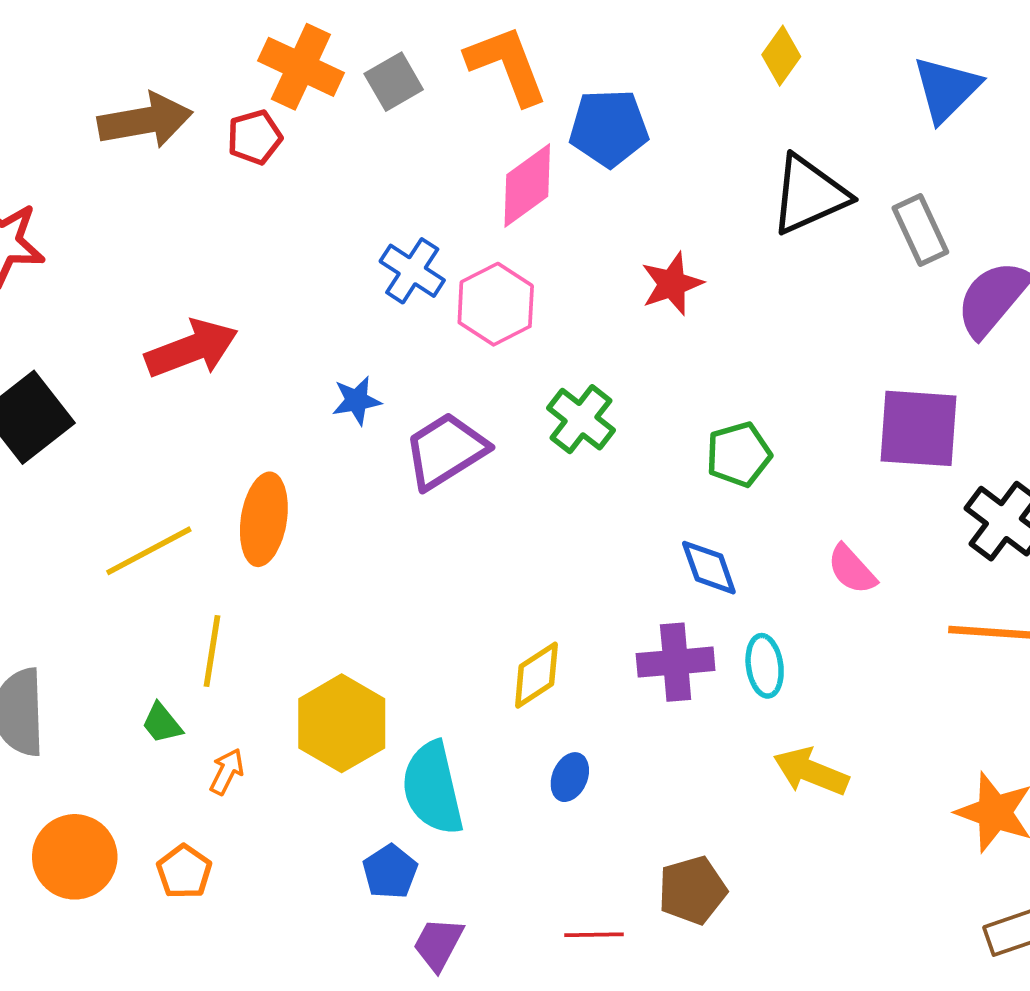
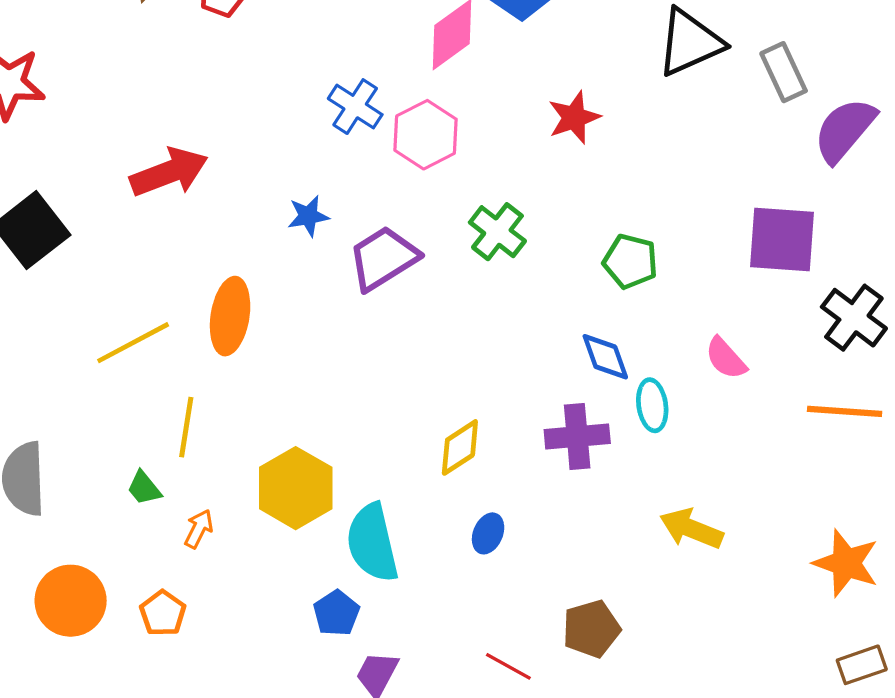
green pentagon: (739, 454) -> (630, 261), turned 30
cyan ellipse: (765, 666) -> (652, 405), moved
red line: (594, 935) -> (508, 666), turned 30

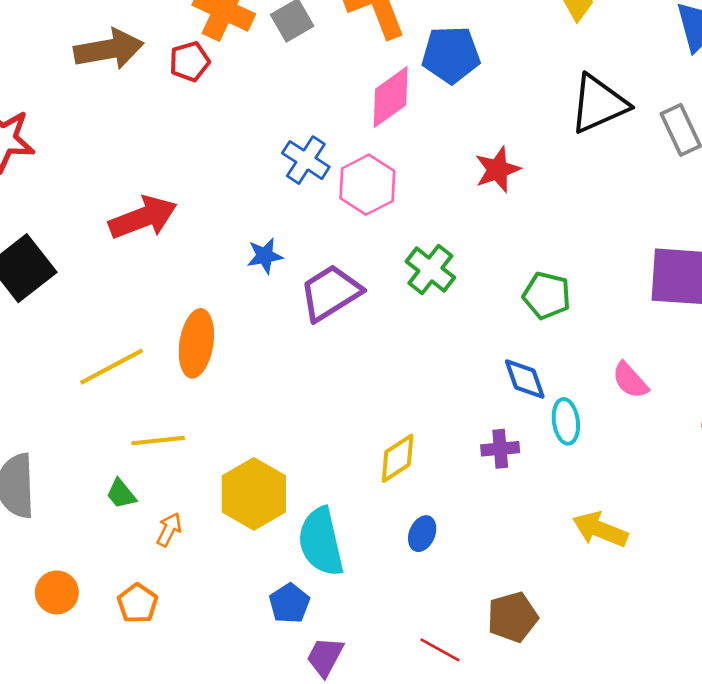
yellow line: (186, 427) -> (158, 441), turned 75
purple cross: (577, 436) -> (500, 449), size x0.7
orange circle: (71, 601) -> (57, 592), size x0.7

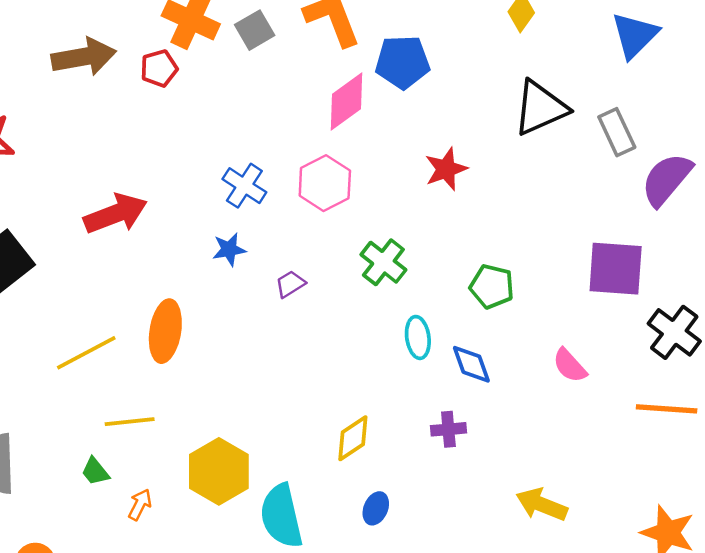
blue cross: (306, 160) -> (244, 186), moved
purple trapezoid: (330, 293) -> (290, 284), size x0.5
cyan ellipse: (566, 421) -> (418, 337), moved

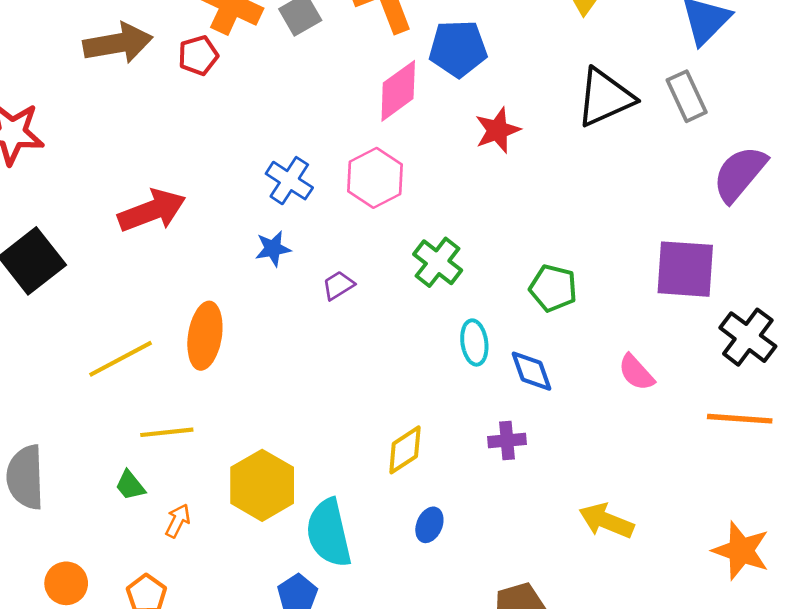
gray rectangle: (617, 132) -> (687, 96), moved
red star: (446, 169) -> (497, 130), moved

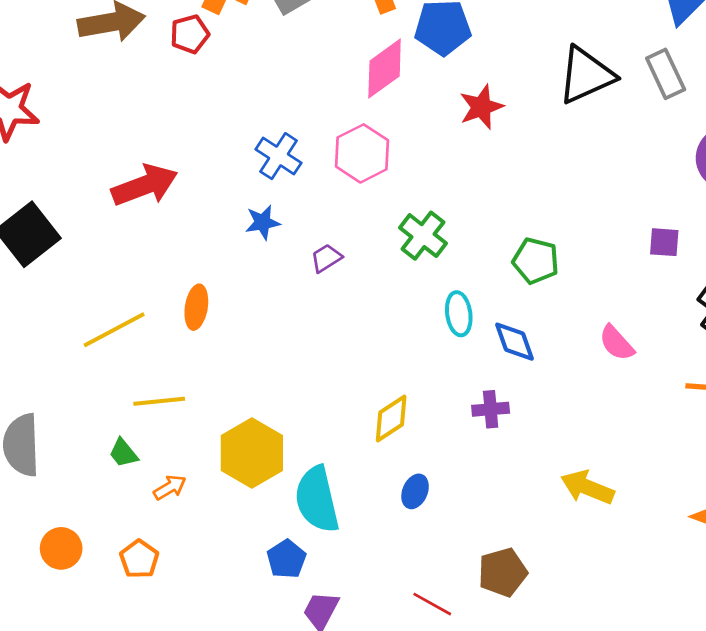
purple square: (685, 269) -> (664, 242), size x0.5
orange ellipse: (205, 336) -> (196, 307), size x0.7
orange arrow: (178, 521) -> (170, 487), turned 32

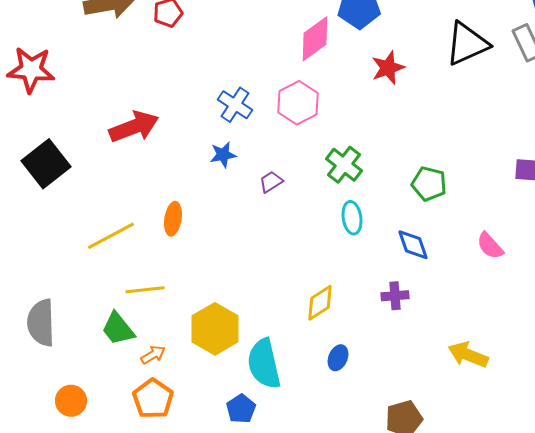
cyan ellipse: (459, 314) -> (352, 218), moved
green trapezoid: (123, 453) -> (118, 329), size x1.5
orange pentagon: (139, 559) -> (153, 399), moved, size x1.4

